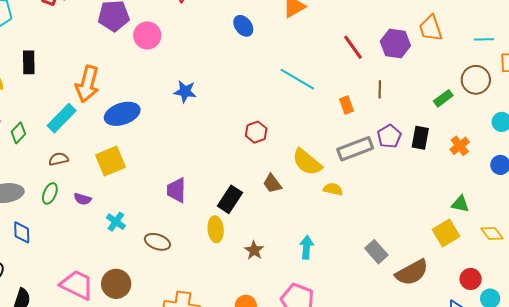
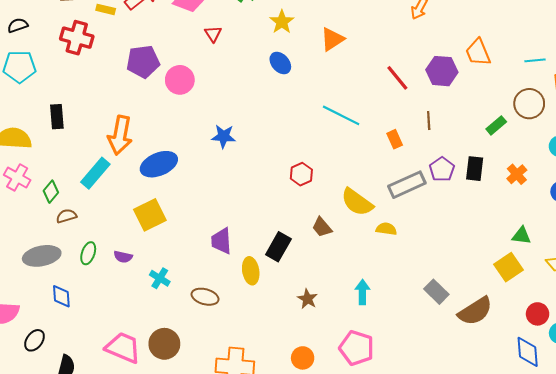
brown semicircle: (59, 159) -> (66, 216), moved
yellow ellipse: (216, 229) -> (251, 271), moved

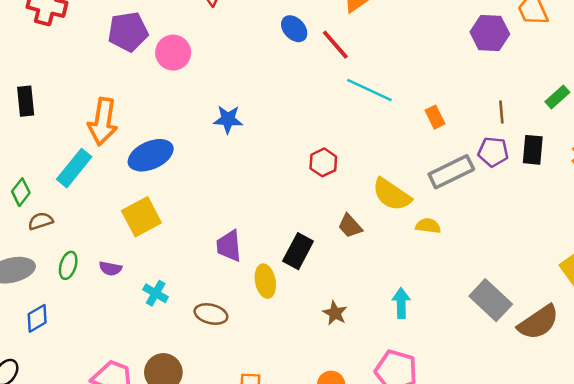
red line: (397, 78) -> (335, 45), moved
brown line: (429, 121) -> (501, 112), moved
purple pentagon: (442, 169) -> (493, 152), turned -30
gray rectangle: (436, 292) -> (491, 300), size x1.4
blue diamond: (61, 296) -> (37, 318), turned 65

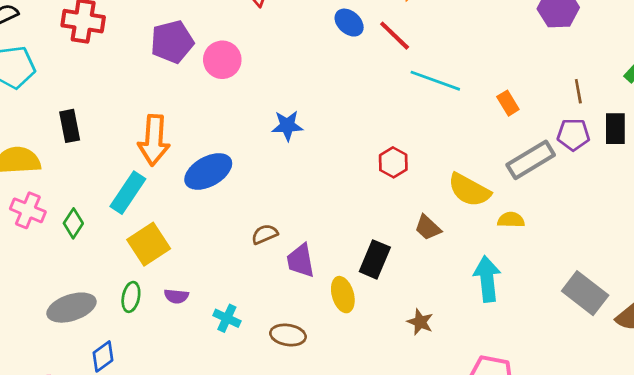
yellow square: (141, 217) -> (149, 244), moved
brown semicircle: (41, 221) -> (265, 234), moved
cyan arrow: (401, 303) -> (487, 279), moved, size x1.4

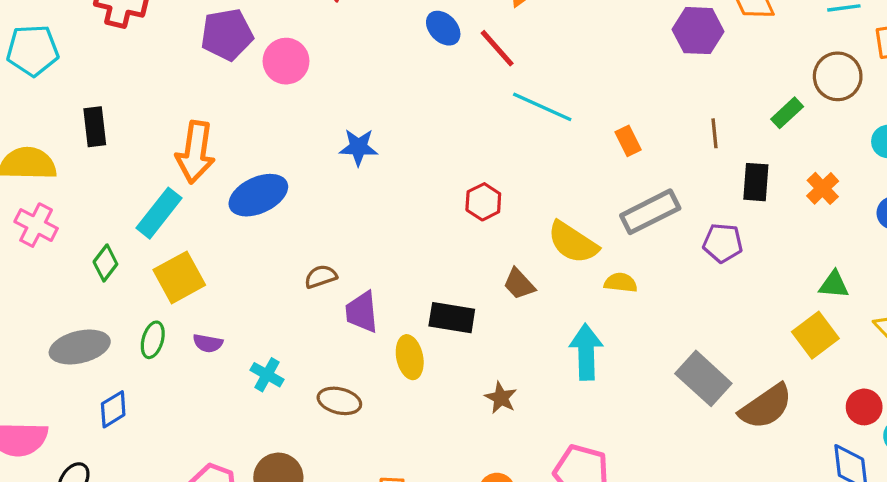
purple pentagon: (573, 135) -> (723, 243), moved
green diamond: (73, 223) -> (105, 263), moved
black rectangle: (375, 259) -> (452, 318), turned 72

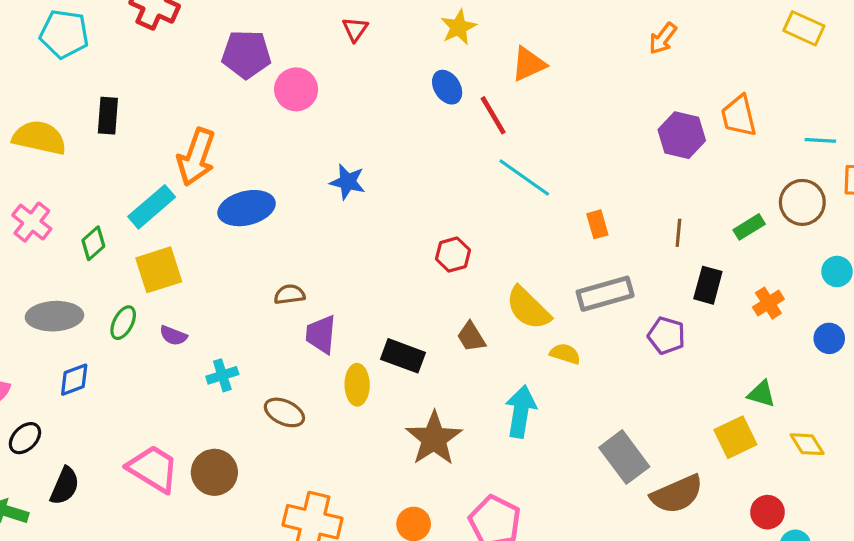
pink cross: (36, 225) -> (32, 222), moved
cyan cross: (267, 375) -> (222, 375), turned 32
brown star: (501, 398) -> (434, 439), size x1.8

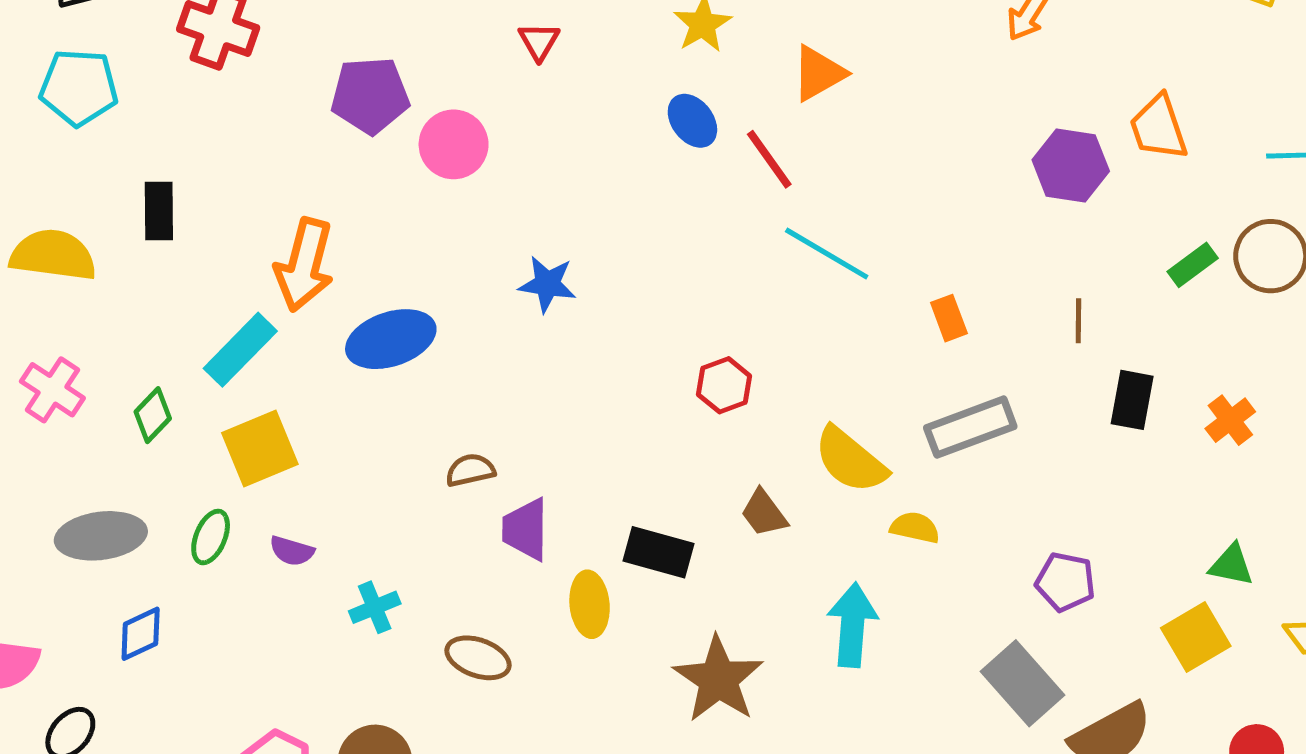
green rectangle: (749, 227) -> (1193, 265), moved
purple pentagon: (666, 335) -> (1065, 582), moved

